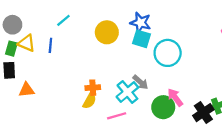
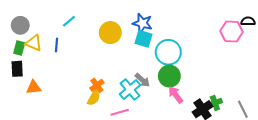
orange cross: (93, 88) -> (97, 85), turned -32
green circle: (163, 107) -> (169, 76), moved

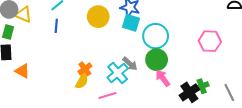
pink hexagon: (231, 32) -> (210, 41), moved
yellow triangle: (34, 43) -> (23, 15), moved
blue line: (56, 45) -> (56, 26), moved
orange triangle: (34, 87) -> (22, 71), turned 35

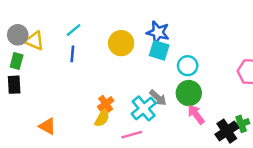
cyan circle: (156, 36) -> (188, 66), size x0.7
orange triangle: (22, 71) -> (47, 126), moved

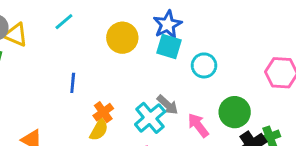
blue star: (158, 32) -> (168, 25), turned 30
blue line: (72, 54) -> (73, 83), moved
green circle: (189, 93) -> (235, 112), moved
pink arrow: (196, 114) -> (198, 125), moved

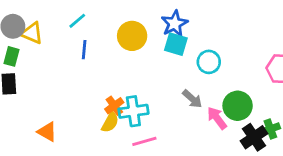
blue line: (73, 83) -> (84, 50), moved
gray arrow: (168, 105) -> (192, 99), moved
cyan cross: (150, 118) -> (133, 111), moved, turned 32
pink arrow: (198, 125) -> (217, 118), moved

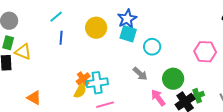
yellow triangle: (32, 33) -> (23, 52), moved
pink arrow: (217, 118) -> (158, 98), moved

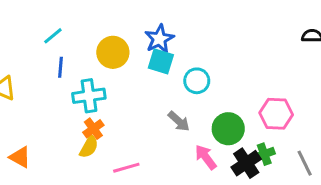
pink hexagon: (205, 52) -> (276, 114), moved
cyan cross: (97, 83) -> (89, 96), moved

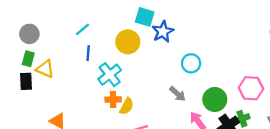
cyan square: (161, 61) -> (145, 17), moved
cyan cross: (89, 96) -> (110, 75), turned -30
orange cross: (93, 129) -> (113, 99), turned 35
yellow semicircle: (89, 147) -> (127, 106), moved

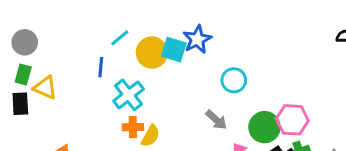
cyan square: (145, 17) -> (174, 50), moved
cyan line: (83, 29) -> (120, 38), moved
pink hexagon: (251, 88) -> (292, 120), moved

